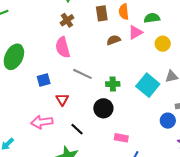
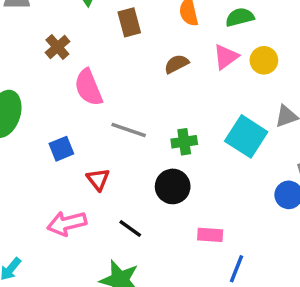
brown rectangle: (102, 13) -> (129, 22), moved
brown cross: (67, 20) -> (57, 47), moved
pink triangle: (135, 32) -> (226, 57), moved

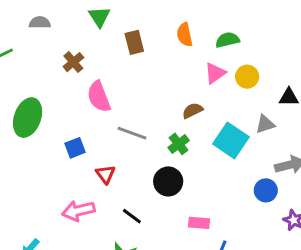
brown semicircle: (177, 64) -> (193, 111), moved
green cross: (184, 142) -> (179, 144), turned -30

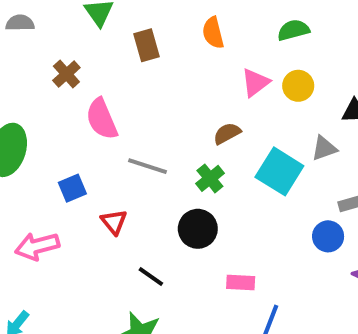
green semicircle: (227, 40) -> (293, 30), moved
pink arrow: (78, 211) -> (37, 246), moved

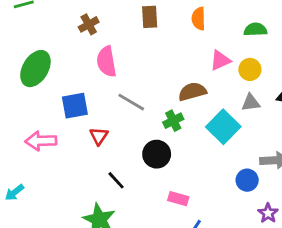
brown semicircle: (227, 133) -> (192, 92), size x1.4
gray triangle: (324, 148) -> (251, 103), moved
blue square: (72, 188) -> (75, 106), size x1.4

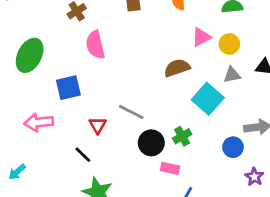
gray line: (131, 102) -> (131, 112), moved
green cross: (173, 121) -> (182, 136), moved
red triangle: (99, 136) -> (98, 125), moved
black circle: (157, 154) -> (151, 143), moved
black line: (116, 180) -> (83, 155), moved

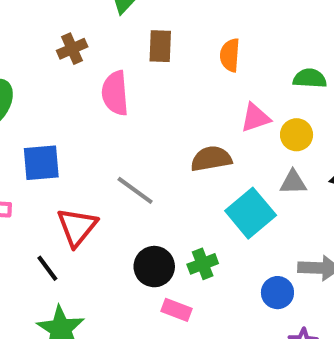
pink semicircle: (95, 45) -> (115, 93), moved
gray line: (131, 112) -> (135, 190), moved
red triangle: (98, 125) -> (77, 227), size x1.5

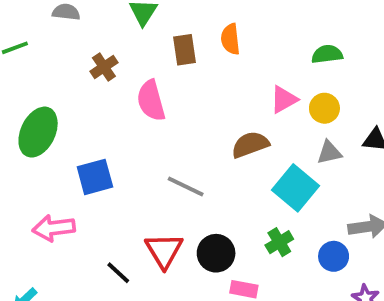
orange semicircle: (230, 55) -> (230, 39), moved
red triangle: (77, 227) -> (164, 251), moved
green cross: (203, 264) -> (279, 242), moved

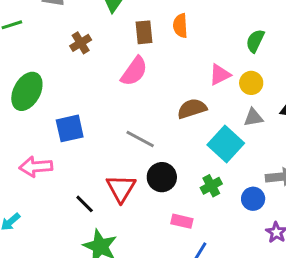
green semicircle: (327, 54) -> (255, 41), turned -60
pink semicircle: (151, 101) -> (134, 71), moved, turned -132
black circle: (216, 253) -> (162, 177), moved

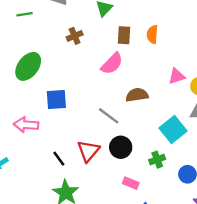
brown semicircle: (192, 109) -> (137, 95), moved

